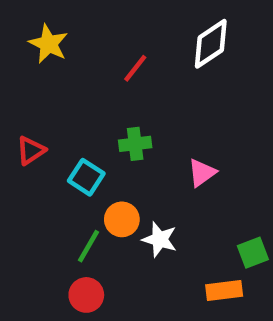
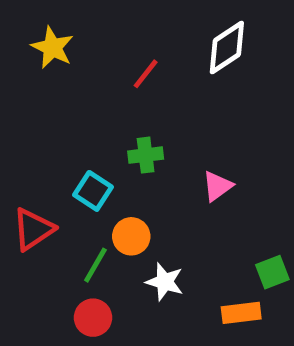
red triangle: (31, 150) -> (33, 229), moved, size x1.4
white star: (160, 239) -> (165, 282), moved

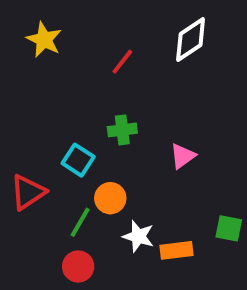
green square: (272, 272) -> (229, 228), turned 32
orange rectangle: (241, 313) -> (177, 250), moved

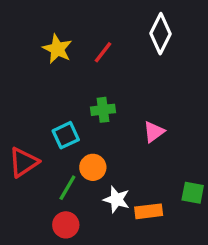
yellow star: (44, 40) -> (57, 49), moved
white diamond: (191, 40) -> (161, 34), turned -30
cyan square: (78, 160) -> (66, 135), turned 32

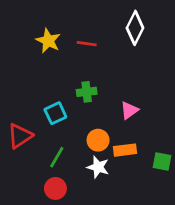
red line: (103, 52) -> (87, 44), turned 60
orange circle: (93, 167) -> (98, 140), moved
orange rectangle: (149, 211) -> (125, 150), moved

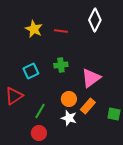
pink triangle: (129, 110) -> (91, 78), size x1.5
cyan square: (55, 113) -> (31, 71), moved
orange rectangle: (125, 150) -> (88, 106), turned -42

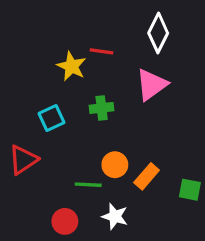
yellow star: (34, 29) -> (71, 66), moved
pink triangle: (91, 78) -> (152, 85), moved
green line: (40, 111) -> (88, 185), moved, turned 63
white star: (69, 118) -> (115, 216), moved

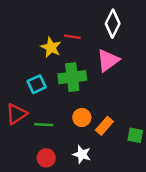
green cross: (102, 108) -> (72, 77), size x1.6
green line: (88, 185) -> (44, 125), moved

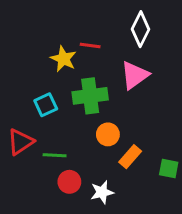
orange circle: (82, 118) -> (108, 134), moved
white star: (82, 154) -> (102, 192), turned -30
red circle: (46, 158) -> (69, 182), moved

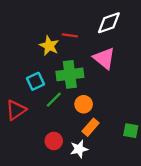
white diamond: (141, 29) -> (109, 23), turned 45
pink triangle: (135, 75) -> (104, 58), turned -45
green line: (55, 155) -> (54, 100), moved, turned -48
orange rectangle: (130, 157) -> (90, 127), moved

